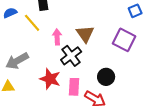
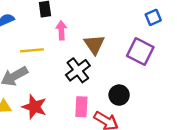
yellow line: (32, 23) -> (32, 50), moved, turned -54
pink arrow: (57, 37) -> (61, 30), moved
red star: (50, 79) -> (34, 107), moved

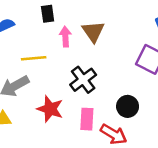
brown triangle: (94, 44) -> (93, 32), moved
red star: (34, 107) -> (50, 109), moved

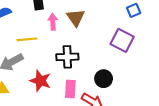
black cross: (83, 80) -> (67, 57), turned 35

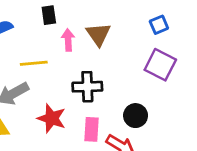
blue square: (134, 10) -> (159, 25), moved

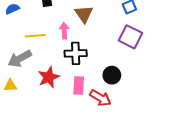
pink arrow: (68, 40) -> (64, 31), moved
red star: (52, 118) -> (49, 77), turned 30

